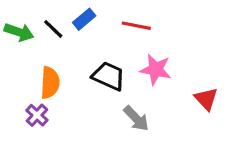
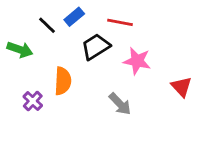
green arrow: (19, 32) -> (20, 50), moved
black trapezoid: (109, 76) -> (96, 47), moved, turned -56
orange semicircle: (50, 83) -> (63, 81), moved

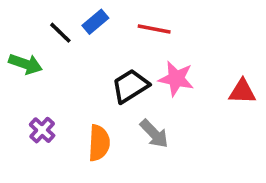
black trapezoid: (96, 47) -> (130, 86), moved
orange semicircle: (63, 81) -> (99, 143), moved
red triangle: (181, 87) -> (242, 92), moved, turned -45

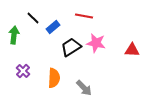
blue rectangle: (95, 22) -> (53, 27), moved
green arrow: (26, 64) -> (14, 35), turned -102
gray arrow: (154, 134) -> (84, 88), moved

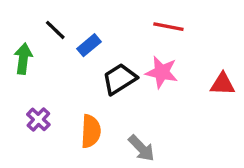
red line: (84, 16) -> (168, 27), moved

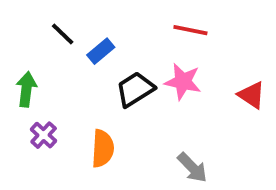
green arrow: (23, 59) -> (26, 89), moved
red triangle: (222, 84) -> (252, 95), turned 32
gray arrow: (141, 148) -> (192, 168), moved

